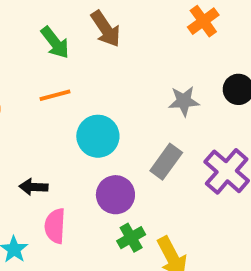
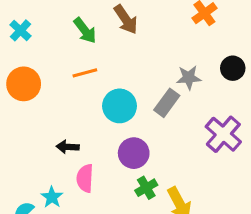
gray rectangle: (166, 162) -> (167, 103), moved

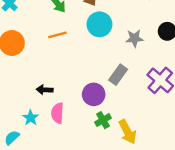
gray rectangle: (167, 103) -> (118, 75), moved
cyan circle: (120, 106) -> (99, 24), moved
cyan star: (52, 197) -> (31, 118), moved

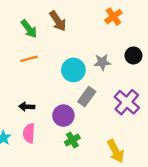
cyan circle: (99, 24) -> (73, 70), moved
black arrow: (45, 90) -> (27, 107), moved
yellow arrow: (127, 132) -> (116, 151), moved

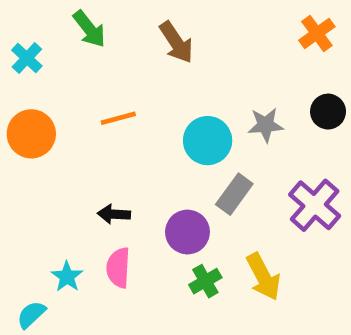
orange cross: (113, 17) -> (317, 33), moved
green arrow: (29, 29) -> (89, 29), moved
yellow arrow: (116, 151) -> (263, 277), moved

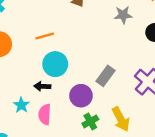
gray star: (266, 125) -> (123, 15), moved
cyan circle: (208, 141) -> (55, 64), moved
cyan star: (67, 277) -> (21, 105), moved

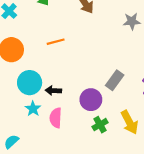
cyan circle: (55, 64) -> (30, 83), moved

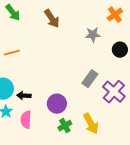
orange line: (56, 42) -> (12, 53), moved
gray rectangle: (115, 80) -> (90, 79), moved

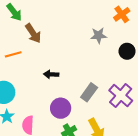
brown arrow: (52, 19) -> (33, 33), moved
gray rectangle: (90, 79) -> (89, 92), moved
black arrow: (24, 96) -> (51, 74), moved

